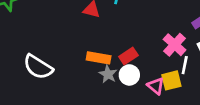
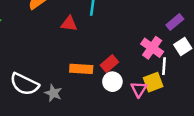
gray star: (108, 74) -> (53, 93), moved
pink triangle: (156, 86) -> (139, 89), turned 30

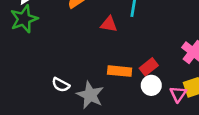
white semicircle: (24, 84) -> (61, 85), size x0.6
gray star: (53, 93) -> (90, 95), size x1.5

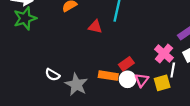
orange rectangle: (120, 71) -> (108, 76), moved
pink triangle: (178, 94) -> (142, 80), moved

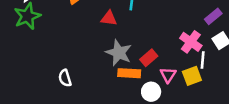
white semicircle: (52, 75) -> (65, 78), turned 48
white circle: (128, 79) -> (151, 92), moved
gray star: (76, 84) -> (119, 53), moved

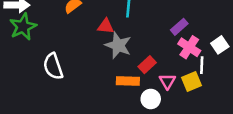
purple rectangle: (213, 16) -> (179, 27), moved
gray star: (119, 53) -> (118, 45), moved
white semicircle: (65, 78) -> (53, 66), moved, size x1.5

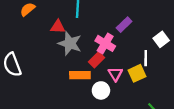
pink cross: (189, 47) -> (105, 43), moved

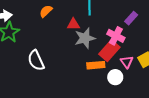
gray star: (70, 43) -> (85, 38), turned -30
red rectangle: (97, 60) -> (109, 51), size x1.5

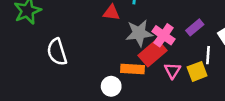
purple rectangle: (131, 18) -> (195, 27), moved
gray star: (85, 38) -> (139, 33), moved
white circle: (115, 77) -> (111, 86), moved

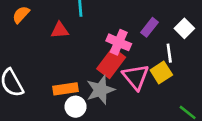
gray star: (139, 33) -> (100, 90), moved
orange rectangle: (133, 69) -> (66, 89), moved
pink triangle: (173, 71) -> (136, 77), size x1.5

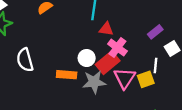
purple rectangle: (149, 27) -> (155, 32), moved
red triangle: (60, 30) -> (106, 29), moved
white circle: (76, 107) -> (87, 58), moved

